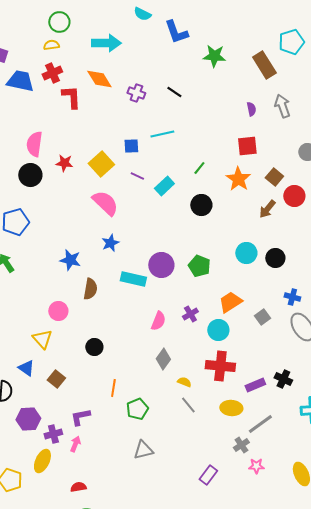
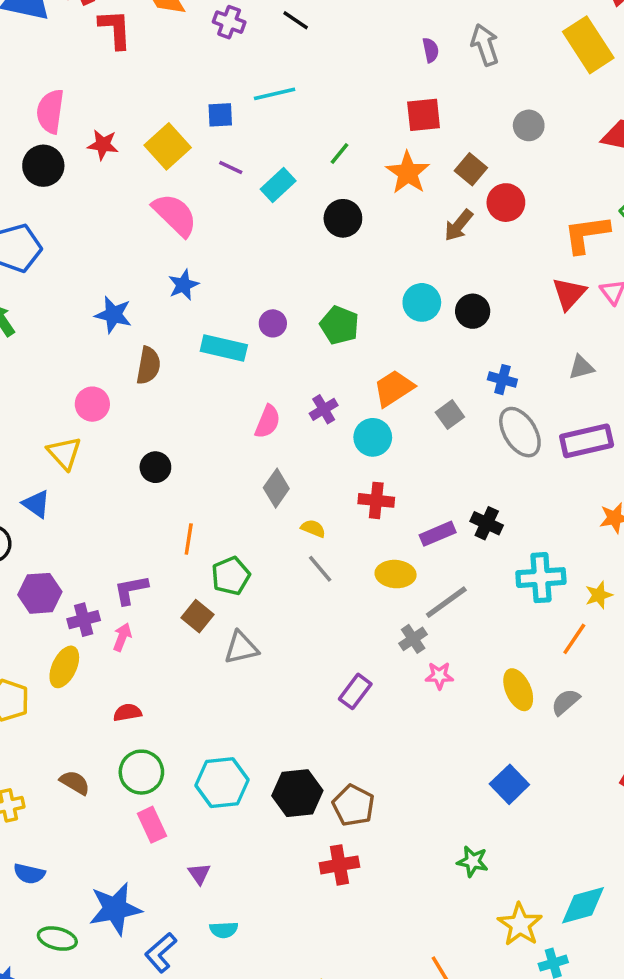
purple circle: (161, 265) -> (273, 323), size x0.6
red cross: (220, 366) -> (376, 500), size x0.7
brown square: (56, 379) -> (197, 616), moved

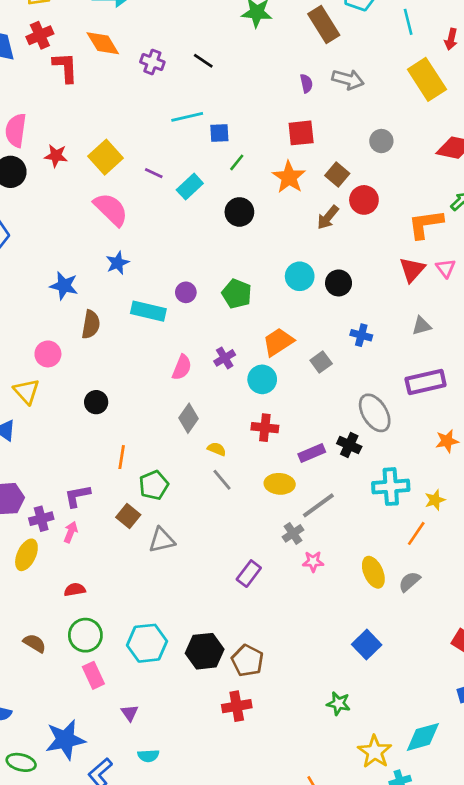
gray arrow: (485, 45) -> (348, 79), turned 124
blue square: (220, 115) -> (219, 133), moved
gray ellipse: (520, 432) -> (375, 413), moved

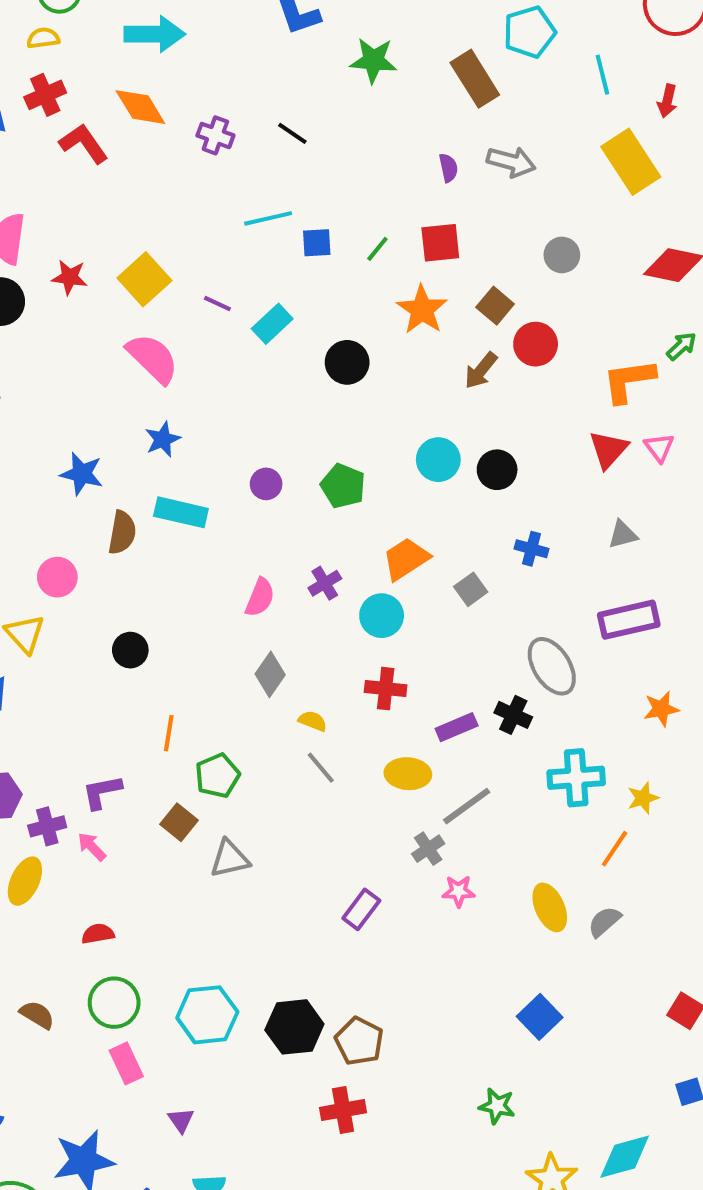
red L-shape: (65, 67) -> (84, 143), turned -32
green line: (237, 162) -> (377, 249), moved
cyan rectangle: (148, 311) -> (181, 512), moved
pink arrow: (71, 532) -> (92, 847), turned -65

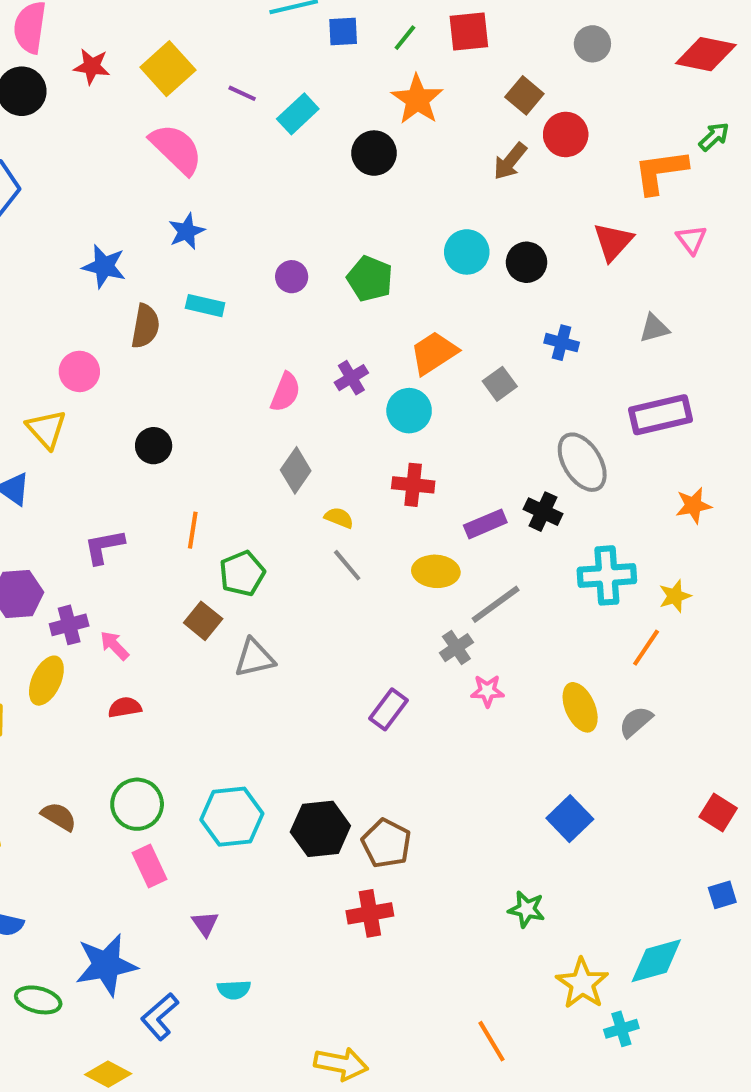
orange star: (422, 310) -> (417, 99), moved
red triangle: (608, 449) -> (613, 242), moved
cyan rectangle: (181, 512) -> (205, 306), size x0.7
purple L-shape: (102, 792) -> (104, 547), moved
red semicircle: (98, 934) -> (125, 707), moved

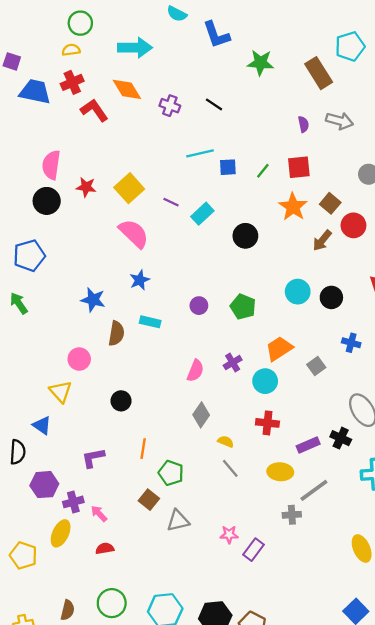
orange star: (417, 99) -> (293, 207), moved
green pentagon: (242, 573) -> (171, 473), turned -30
gray cross: (456, 648) -> (292, 515), turned 30
pink star: (487, 691) -> (229, 535), moved
brown semicircle: (59, 817) -> (68, 610), turned 72

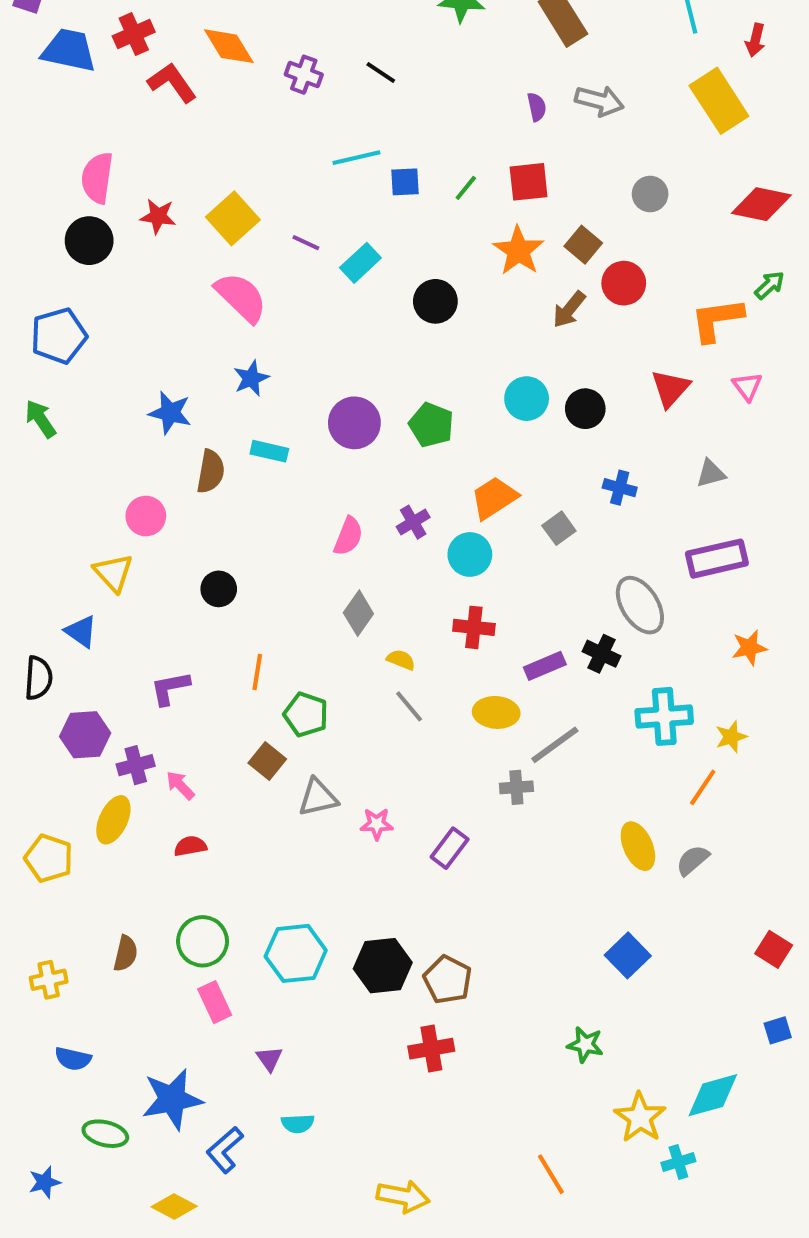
purple circle: (199, 306) -> (354, 423), size x1.6
pink star: (229, 535) -> (377, 824), moved

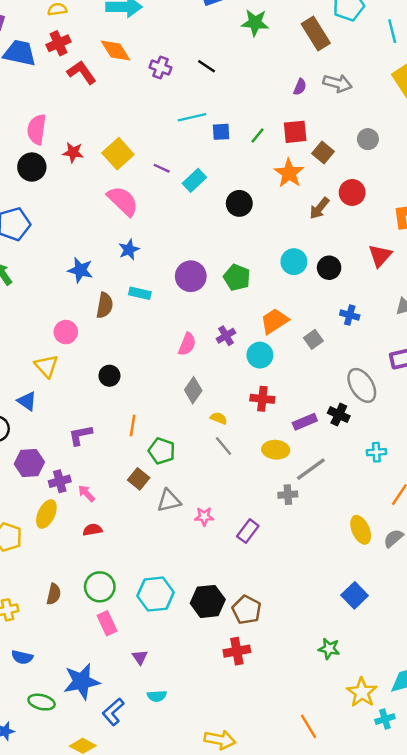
purple semicircle: (537, 107) -> (300, 87), turned 35
brown square: (583, 245) -> (323, 152), moved
cyan cross: (664, 716) -> (376, 452), size x0.6

